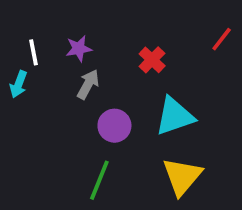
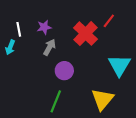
red line: (222, 39) -> (109, 21), moved
red cross: (152, 60) -> (85, 34), size x1.6
cyan triangle: (175, 116) -> (119, 65), moved, turned -40

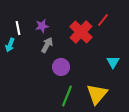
cyan triangle: (119, 65) -> (113, 62), size x0.6
green line: (56, 101) -> (67, 96), moved

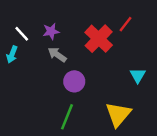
white line: (18, 28) -> (22, 34), turned -32
gray arrow: (47, 45) -> (57, 55), turned -84
green line: (67, 96) -> (67, 117), moved

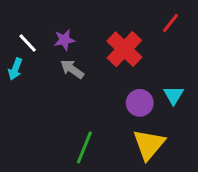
red line: (125, 24) -> (170, 23), moved
purple circle: (74, 81) -> (140, 103), moved

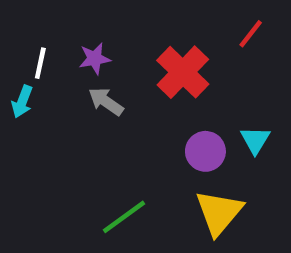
white line: (28, 43) -> (40, 63), turned 55
green line: (84, 147) -> (124, 217), turned 32

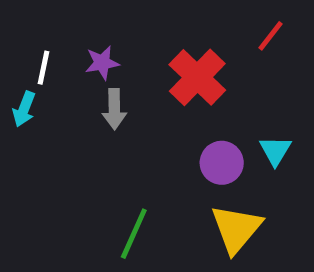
gray arrow: (106, 102) -> (114, 109), turned -126
green line: (124, 217) -> (134, 234), turned -30

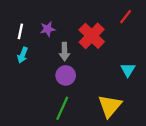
cyan arrow: (24, 109) -> (23, 55), moved
gray arrow: (114, 109) -> (65, 52), moved
purple circle: (222, 163) -> (66, 75), moved

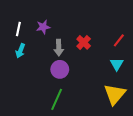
red line: (126, 17) -> (119, 40), moved
red cross: (92, 36) -> (84, 42), moved, size x0.6
yellow triangle: (110, 106) -> (115, 94), moved

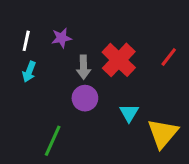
red cross: (84, 42) -> (119, 60), size x1.6
cyan triangle: (117, 64) -> (129, 113), moved
green line: (57, 99) -> (53, 141), moved

